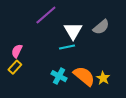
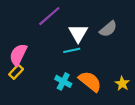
pink semicircle: (17, 51) -> (18, 55), size x1.5
yellow star: (103, 78) -> (122, 84), moved

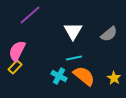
purple line: (49, 16) -> (30, 15), moved
gray semicircle: (108, 29) -> (109, 34), moved
cyan line: (72, 50) -> (74, 58), moved

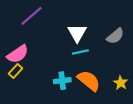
pink semicircle: (17, 51) -> (18, 54), turned -150
cyan line: (74, 58) -> (80, 52), moved
cyan cross: (59, 76) -> (62, 81), turned -35

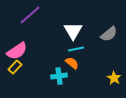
orange semicircle: (89, 81) -> (72, 63), moved, size x0.6

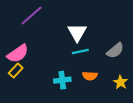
gray semicircle: (109, 34) -> (115, 50), moved
orange semicircle: (72, 63) -> (90, 76), moved, turned 144

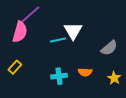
cyan line: (80, 52) -> (58, 40), moved
pink semicircle: (18, 54) -> (20, 32), moved, turned -40

